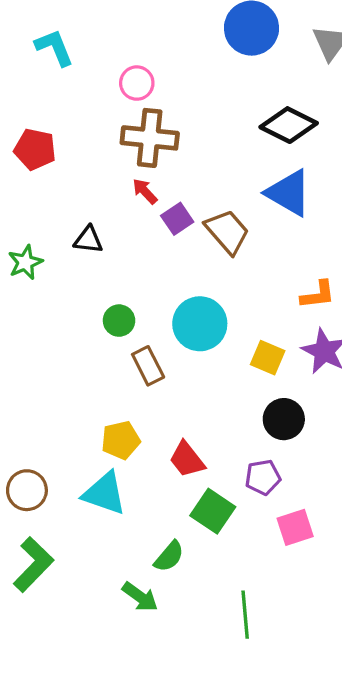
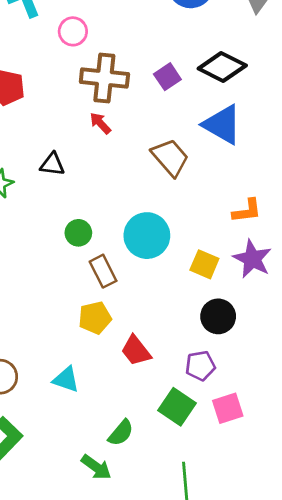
pink circle: (137, 83) -> (73, 31), moved
purple square: (177, 219) -> (167, 77), moved
yellow pentagon: (121, 440) -> (95, 318), moved
cyan triangle: (104, 493) -> (66, 379), size x0.7
green square: (213, 511) -> (177, 407), moved

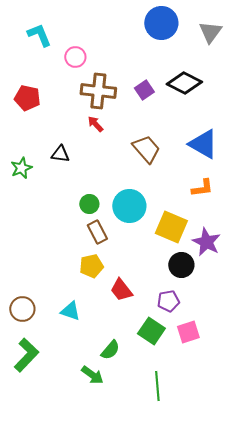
blue triangle: (222, 125) -> (203, 144), moved
green circle: (78, 233) -> (89, 204), moved
purple star: (252, 259) -> (206, 242), moved
yellow square: (204, 264) -> (171, 227), size x1.5

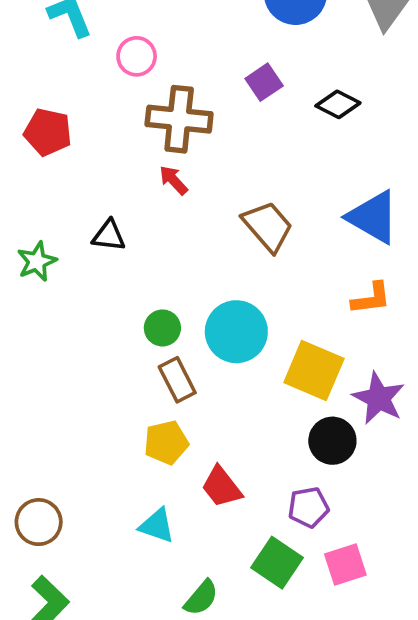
black diamond: (184, 83) -> (338, 104), size x0.7
purple square: (144, 90) -> (264, 82), moved
cyan triangle: (70, 311) -> (157, 526), moved

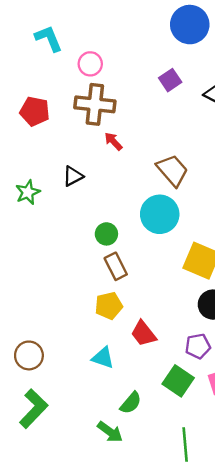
brown cross: (179, 119) -> (95, 104), moved
black triangle: (109, 236) -> (73, 176), turned -35
cyan circle: (236, 332) -> (160, 214), moved

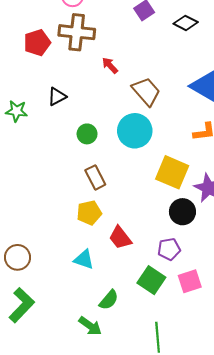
red pentagon: (35, 111) -> (37, 43), moved, turned -30
red arrow: (113, 141) -> (110, 65), moved
green star: (28, 192) -> (16, 111), turned 30
green circle: (106, 234) -> (87, 134), moved

